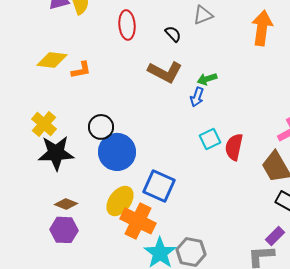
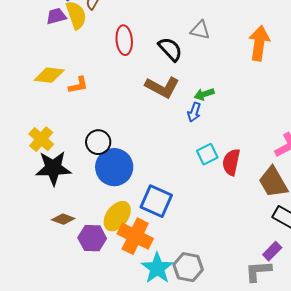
gray triangle: (203, 15) -> (200, 30), turned 35
black semicircle: (173, 34) -> (170, 49), size x1.5
purple hexagon: (64, 230) -> (92, 238), moved

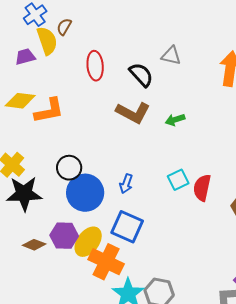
purple trapezoid: (56, 16) -> (25, 57), moved
orange L-shape: (78, 85) -> (49, 111), size x1.5
blue arrow: (194, 112) -> (126, 184), moved
purple hexagon: (92, 238) -> (64, 236), moved

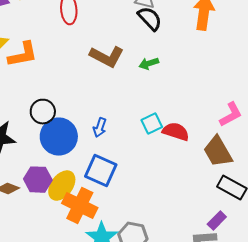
black semicircle: (141, 75) -> (150, 19), moved
red semicircle: (202, 188) -> (176, 132), turned 96

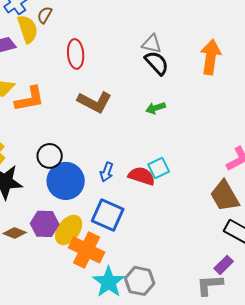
brown L-shape: (107, 57) -> (95, 102), moved
red semicircle: (176, 132) -> (142, 176), moved

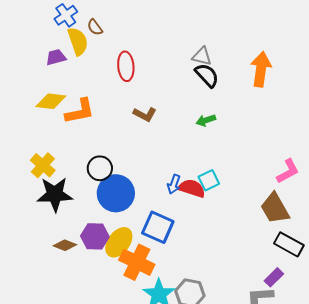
brown semicircle: (45, 15) -> (95, 27), turned -66
brown L-shape: (95, 102) -> (145, 114), size x0.7
blue arrow: (107, 172) -> (174, 184), moved

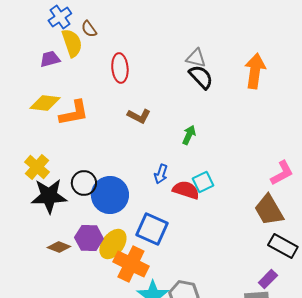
green arrow: (206, 120) -> (189, 135), moved, turned 132
black circle: (100, 168) -> (84, 183), moved
blue arrow: (174, 184) -> (161, 174), moved

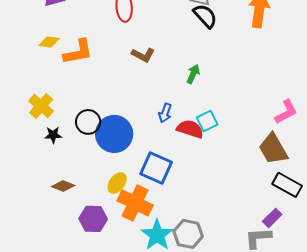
yellow diamond: (45, 103) -> (49, 42), size x0.7
black star: (49, 196) -> (53, 135), size x0.5
purple hexagon: (89, 238) -> (93, 219), moved
yellow ellipse: (113, 244) -> (117, 183), size x0.7

